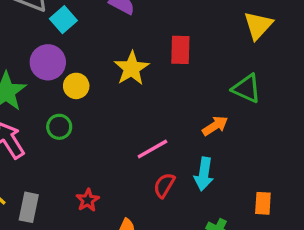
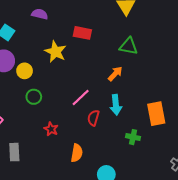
red rectangle: (180, 50) -> (82, 33), turned -66
green circle: (59, 127) -> (34, 97), moved
red star: (88, 200) -> (51, 129), moved
orange rectangle: (263, 203) -> (156, 114), size x1.6

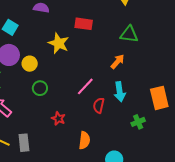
green cross: (133, 137) -> (138, 122), turned -32

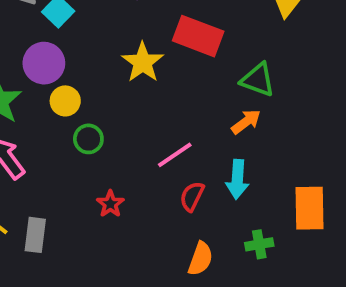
red rectangle: (84, 24) -> (198, 36), size x1.4
green triangle: (129, 34) -> (258, 80), moved
yellow circle: (30, 64) -> (65, 101), moved
orange semicircle: (84, 140) -> (200, 259), moved

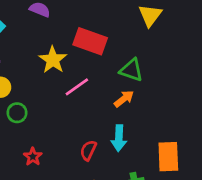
pink line: (175, 155) -> (77, 87), moved

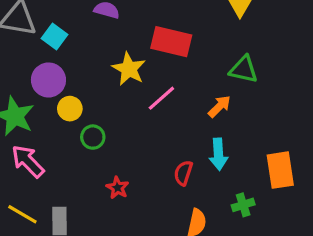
green triangle: (131, 70) -> (244, 69), moved

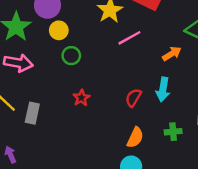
pink arrow: (28, 161) -> (18, 63), turned 132

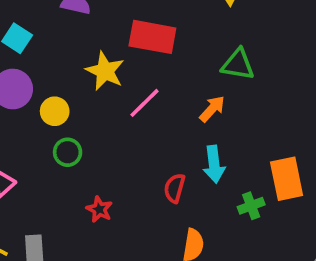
yellow circle: (59, 30) -> (55, 111), moved
green cross: (173, 132) -> (251, 206), moved

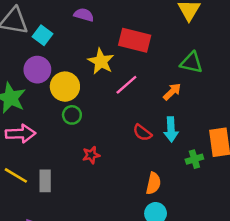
yellow circle: (55, 111) -> (65, 87), size x1.5
red semicircle: (174, 188) -> (142, 133), moved, turned -72
red star: (99, 209) -> (91, 155), turned 30

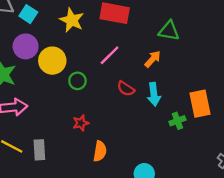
yellow star: (101, 61) -> (72, 20), moved
green circle: (72, 115) -> (77, 81), moved
red semicircle: (142, 133) -> (126, 89), moved
orange semicircle: (153, 183) -> (100, 151), moved

